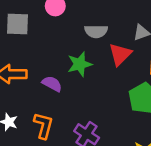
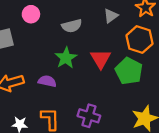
red triangle: (120, 54) -> (101, 59), moved

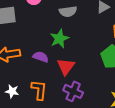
red triangle: (101, 59) -> (66, 67), moved

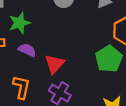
green star: (59, 39) -> (19, 23), moved

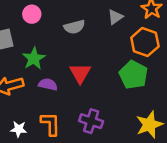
red triangle: (55, 64) -> (80, 73), moved

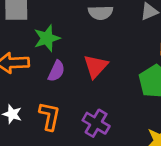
purple semicircle: (48, 84) -> (56, 71), turned 90

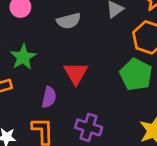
purple semicircle: (56, 71) -> (49, 97), moved

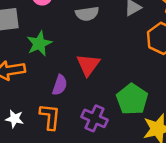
green pentagon: (136, 75) -> (132, 99), moved

